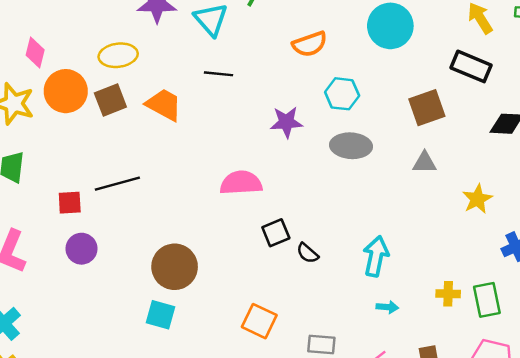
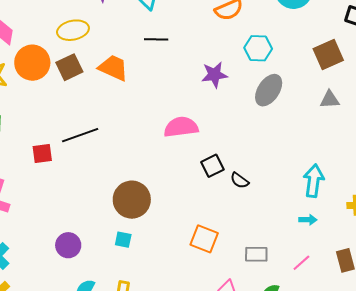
gray ellipse: (351, 146) -> (269, 90), turned -56
purple circle: (81, 249) -> (68, 245), moved
cyan arrow: (376, 256) -> (314, 181), moved
cyan square: (161, 315) -> (123, 240), size x0.7

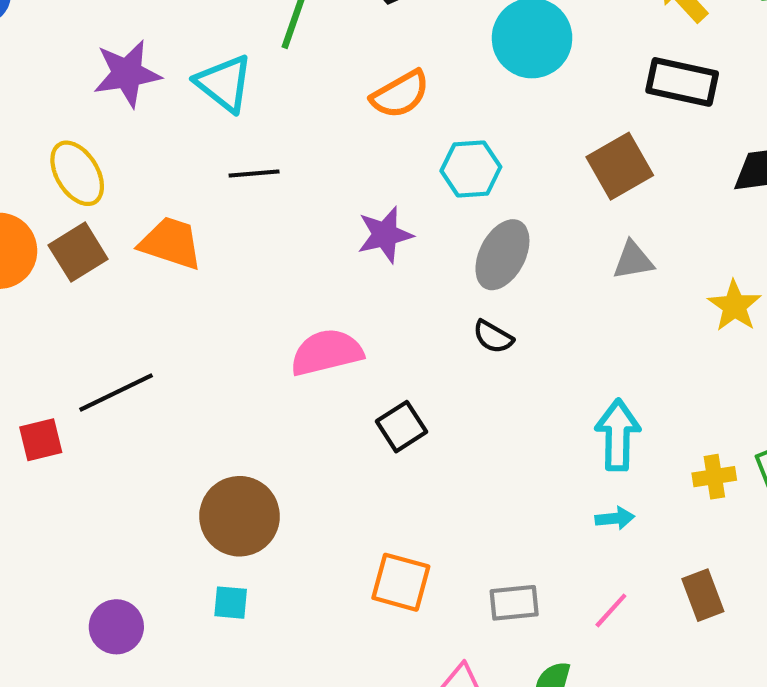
yellow ellipse: (73, 30) -> (77, 173), turned 76
black semicircle: (240, 180) -> (493, 337), moved

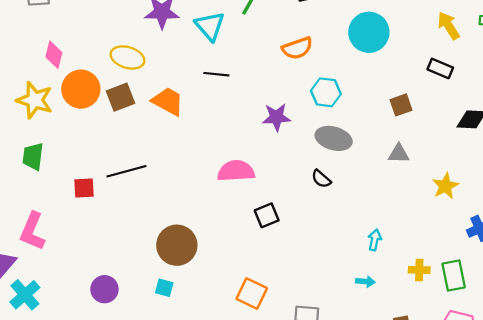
black rectangle: (682, 82) -> (440, 68), size x0.7
brown square: (620, 166) -> (401, 105), size x0.7
yellow ellipse: (77, 173) -> (127, 57), turned -52
gray ellipse: (502, 255) -> (334, 138), turned 68
cyan arrow: (618, 435) -> (375, 240), size x0.6

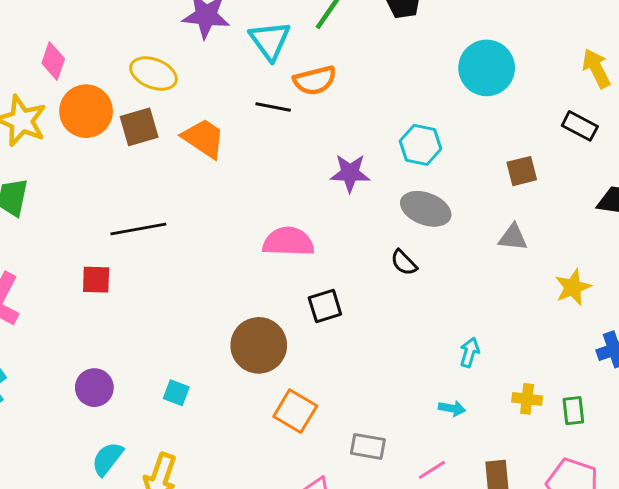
orange semicircle: (297, 48) -> (315, 80), moved
red square: (84, 188) -> (96, 280), moved
brown circle: (177, 245) -> (259, 345), moved
green rectangle: (454, 275) -> (573, 411), size x0.7

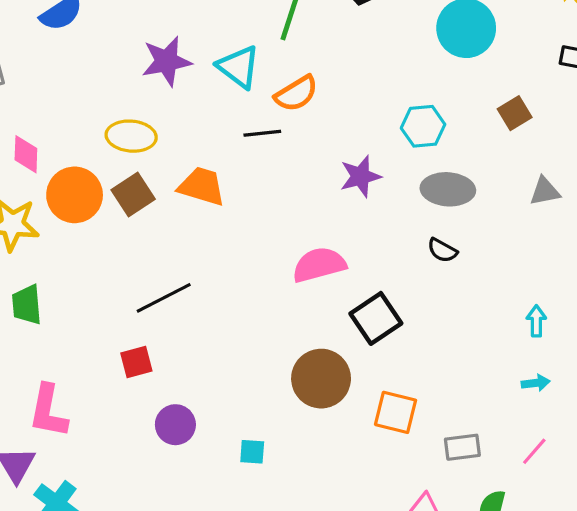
brown square: (522, 171) -> (515, 113), moved
black square: (325, 306) -> (376, 318), size x1.4
purple circle: (94, 388) -> (175, 425), moved
orange square: (295, 411) -> (396, 412), moved

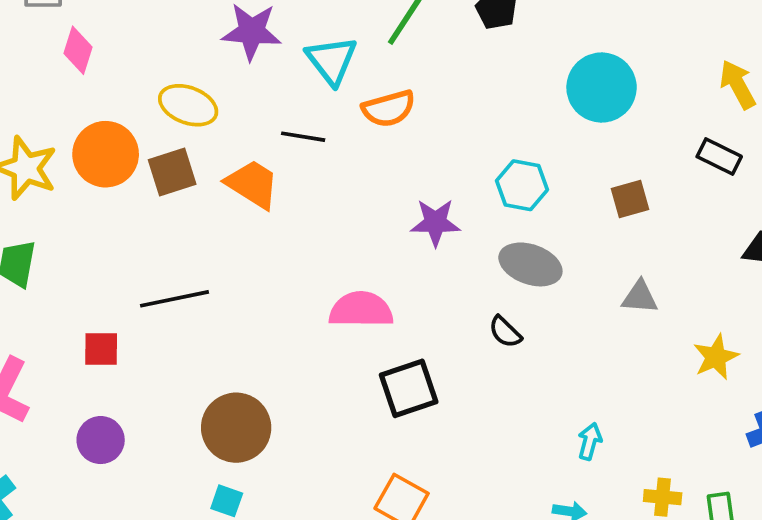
black line: (262, 133) -> (303, 137), moved
pink diamond: (26, 154) -> (78, 50), moved
red square: (136, 362) -> (101, 349), moved
brown circle: (321, 379) -> (236, 428), moved
purple circle: (175, 425) -> (101, 440), moved

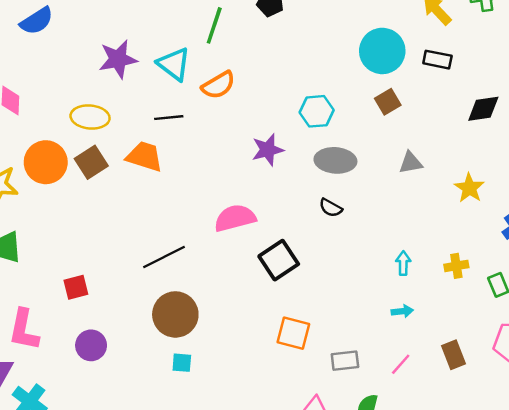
cyan circle: (602, 88) -> (382, 51), moved
black line: (174, 299) -> (164, 257), moved
yellow cross: (663, 497) -> (456, 266), moved

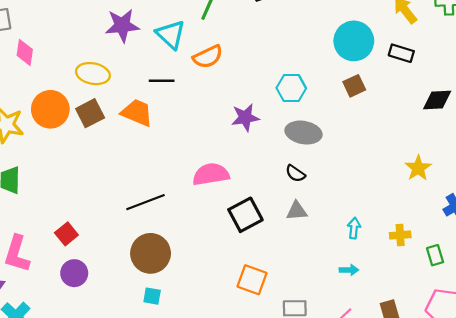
gray triangle: (411, 163) -> (297, 211), moved
red square: (76, 287) -> (66, 234), moved, turned -30

